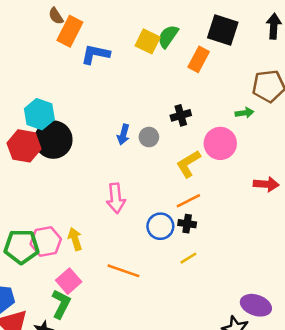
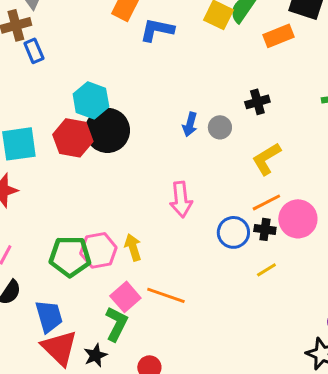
orange rectangle: (199, 59) -> (278, 36), turned 40
pink circle: (220, 143) -> (298, 219), moved
orange line: (123, 271) -> (166, 295), moved

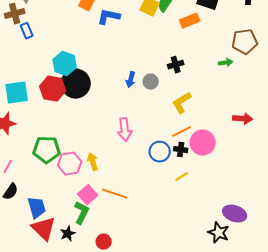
green pentagon: (70, 256) -> (47, 150), moved

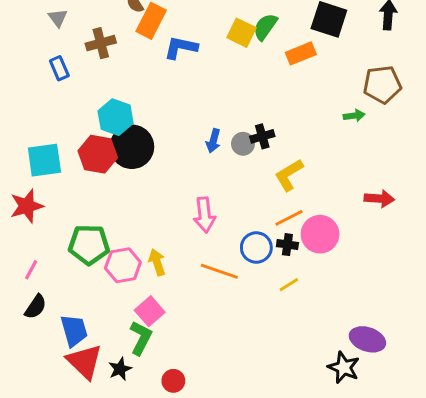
brown cross: (15, 14) -> (101, 43), moved
black cross: (176, 65) -> (262, 136), moved
orange line: (115, 194) -> (219, 271), moved

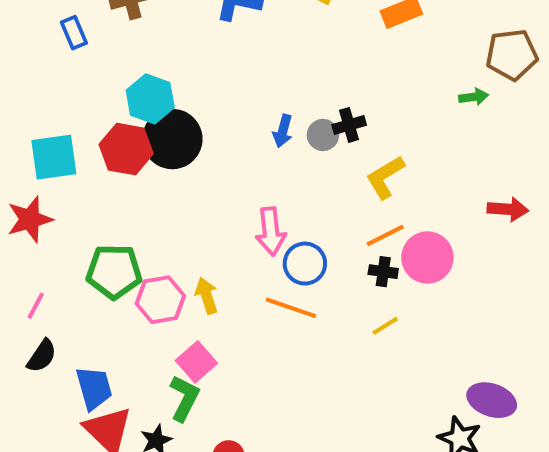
blue circle: (256, 248) -> (305, 264), moved

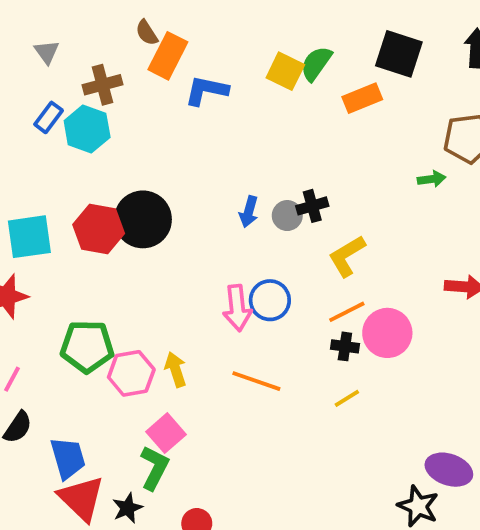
blue rectangle: (74, 33) -> (49, 117), turned 60
cyan hexagon: (150, 99) -> (87, 129), moved
blue circle: (305, 264) -> (270, 300), moved

